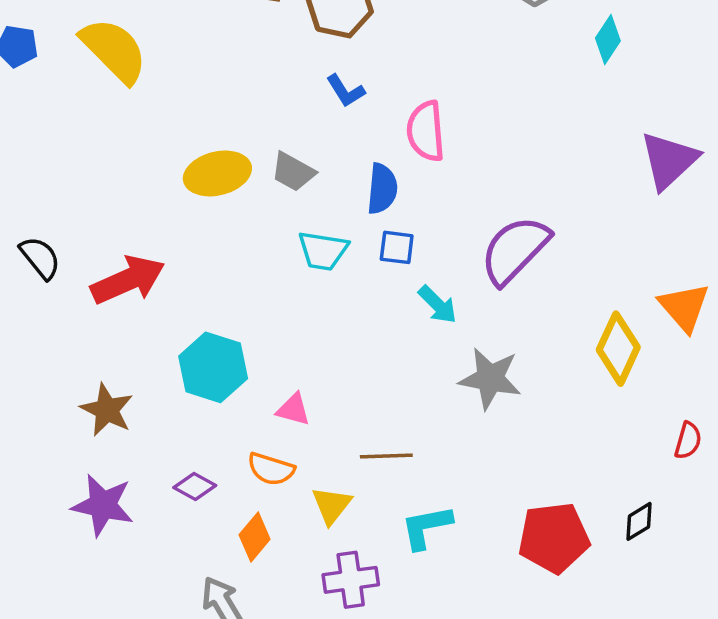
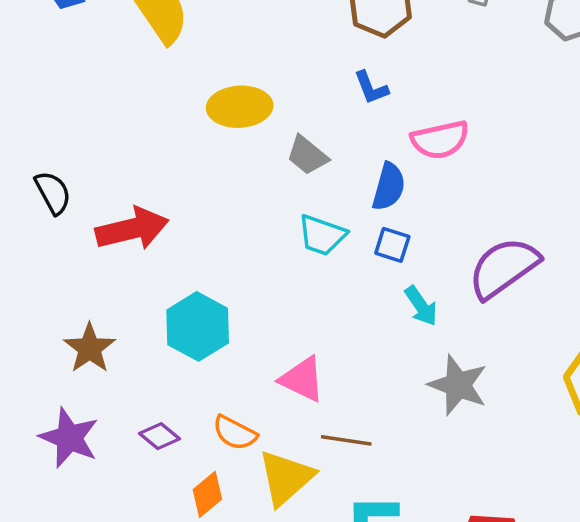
pink semicircle: (426, 131) -> (440, 140), turned -108
yellow ellipse: (217, 173) -> (240, 107), moved
pink triangle: (293, 409) -> (302, 379), moved, size x1.4
yellow triangle: (332, 505) -> (286, 478), size x1.5

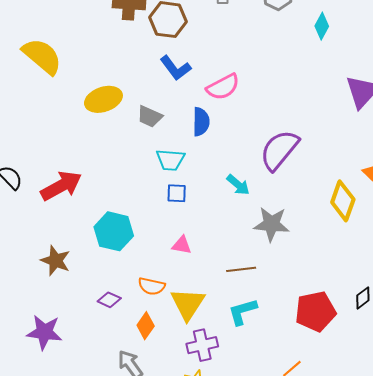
blue L-shape: (371, 88) -> (175, 68), size x1.4
blue square: (392, 245) -> (177, 193), moved
pink triangle: (302, 379) -> (182, 245), size x0.7
purple star: (69, 438) -> (44, 332), moved
brown line: (346, 440) -> (241, 269), moved

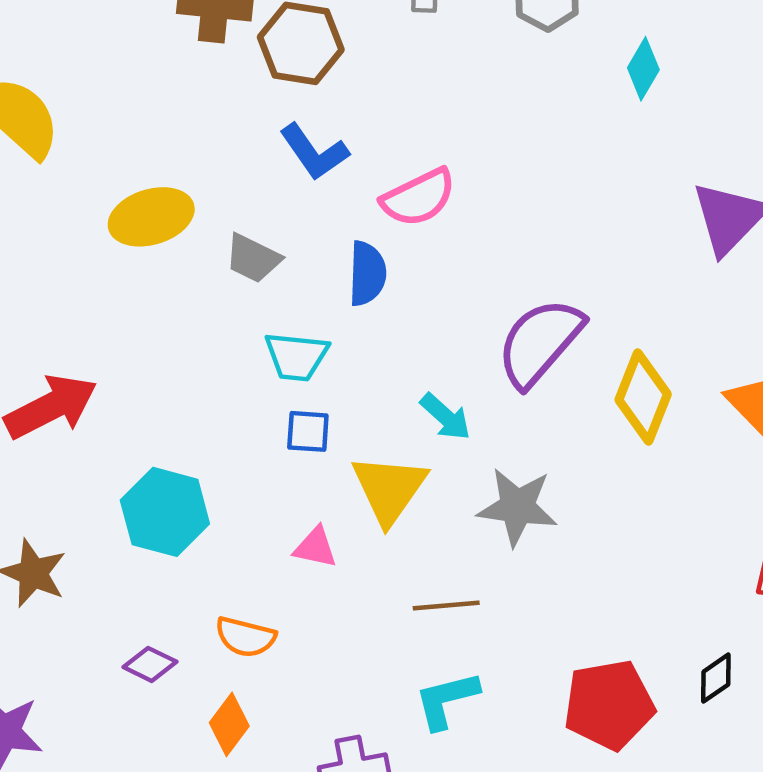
yellow diamond: (343, 201) -> (643, 397), moved
yellow triangle: (188, 304) -> (389, 489), moved

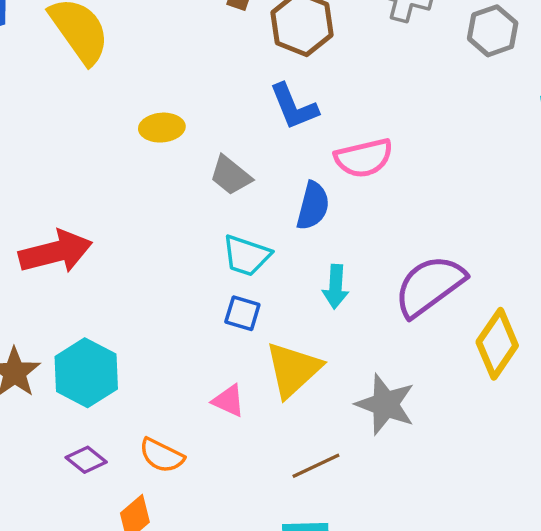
yellow ellipse: (151, 217) -> (162, 128), size x0.7
cyan arrow: (446, 417) -> (336, 287), moved, turned 39
cyan hexagon: (165, 512) -> (86, 373), moved
brown line: (446, 606) -> (316, 466), turned -33

